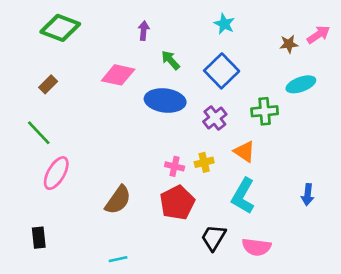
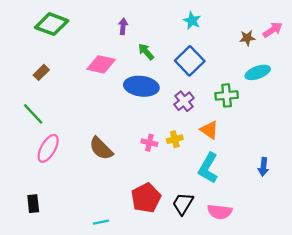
brown semicircle: (118, 200) -> (101, 148), moved, turned 100
red pentagon: (177, 203) -> (146, 198), moved

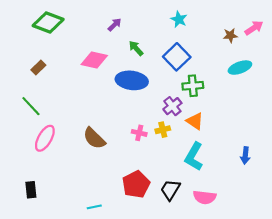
purple arrow: (123, 26) -> (115, 25), turned 40
green cross: (227, 95) -> (193, 86), moved
purple cross: (184, 101) -> (172, 106), moved

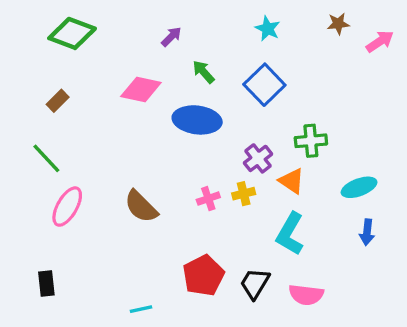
brown star: (230, 35) -> (338, 24), moved
cyan ellipse: (240, 68) -> (359, 187), moved
green cross: (193, 86) -> (311, 141), moved
pink cross: (139, 133) -> (208, 199), turned -32

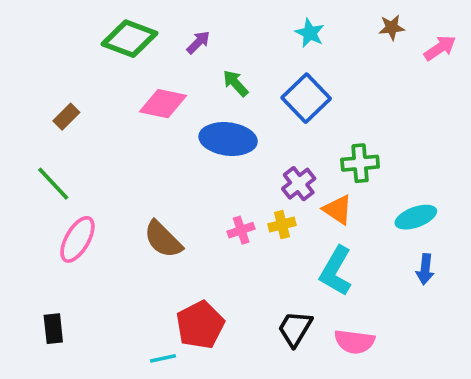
green diamond: (72, 33) -> (130, 39), moved
red pentagon: (203, 275) -> (200, 325), moved

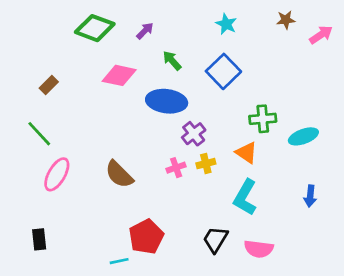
purple cross: (299, 184) -> (194, 134), moved
cyan ellipse: (416, 217) -> (303, 136), moved

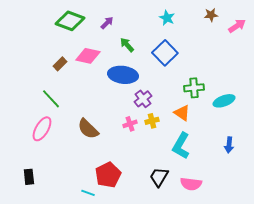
brown rectangle: (49, 85) -> (60, 64), moved
green line: (39, 134) -> (51, 99), moved
cyan line: (119, 261) -> (88, 193), turned 32

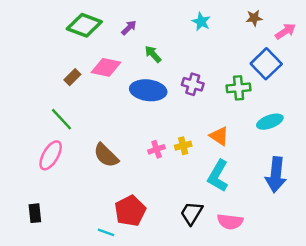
blue square: (165, 53) -> (266, 64), moved
green cross: (194, 88) -> (239, 88), moved
purple cross: (143, 99) -> (193, 84), moved, turned -36
blue arrow: (229, 145) -> (276, 175), size x1.8

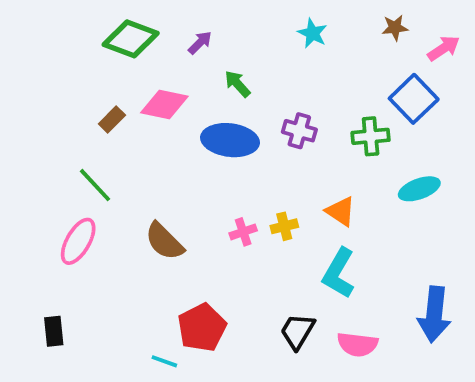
blue arrow: (276, 175) -> (434, 314), moved

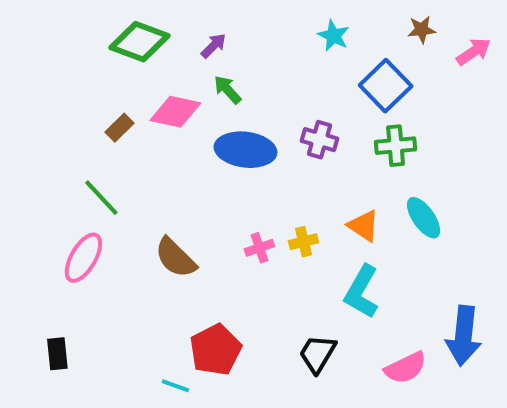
green arrow: (237, 84) -> (227, 90), moved
blue square: (414, 99) -> (386, 86), moved
cyan ellipse: (419, 189) -> (424, 218), moved, turned 75
pink semicircle: (357, 344) -> (406, 368), moved, turned -33

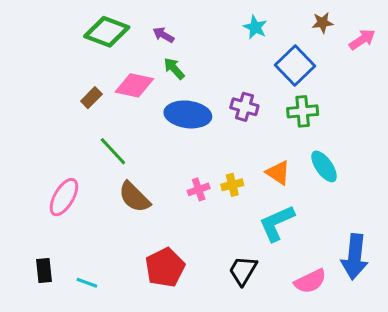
purple arrow: (213, 46) -> (163, 35), turned -105
green line: (101, 198) -> (113, 151), moved
cyan L-shape: (362, 292) -> (277, 223), turned 36
cyan line: (175, 386) -> (87, 283), moved

